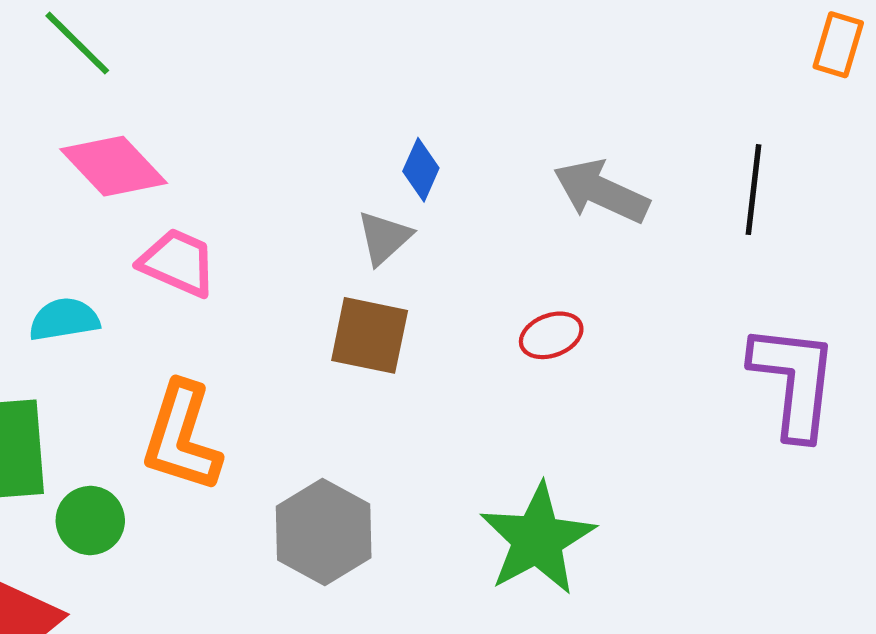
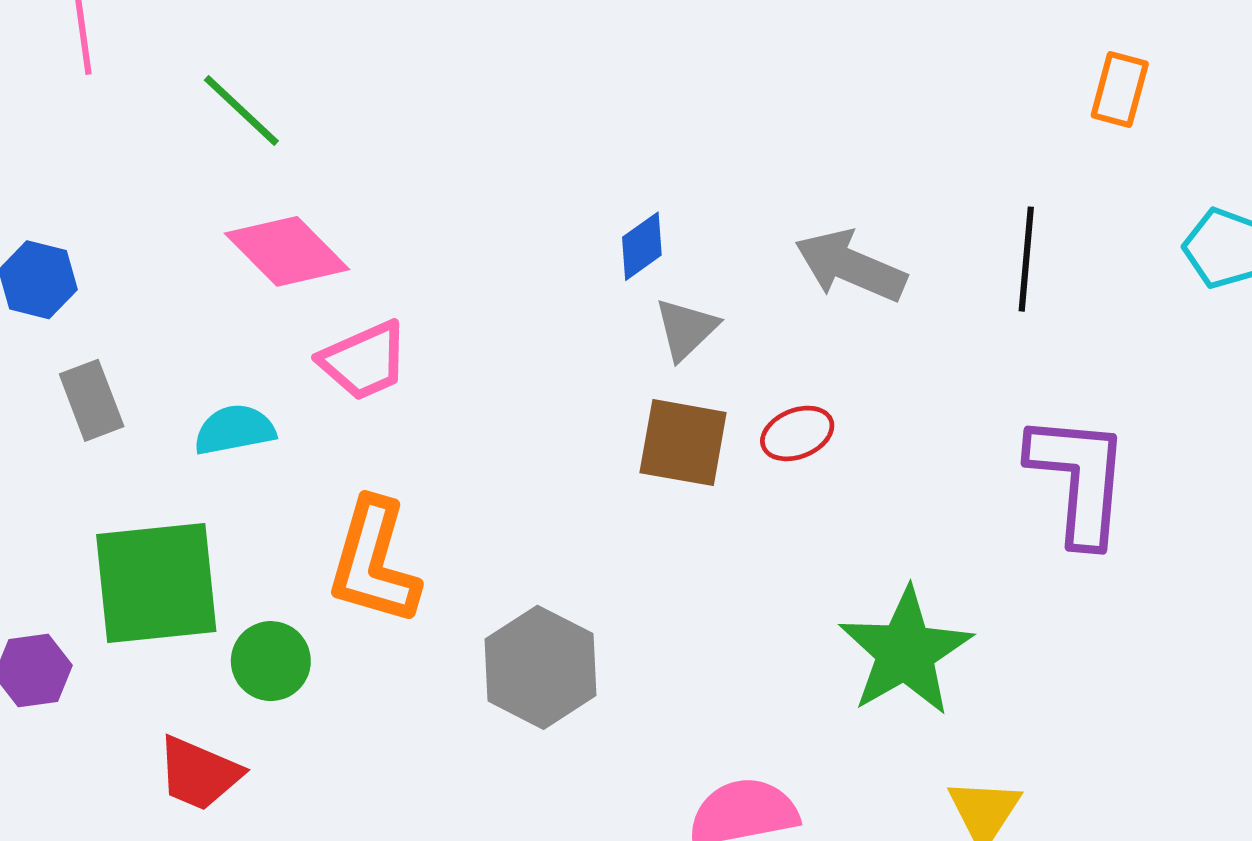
blue diamond: (421, 170) -> (642, 246), turned 32
gray triangle: (384, 238) -> (686, 329), moved
pink trapezoid: (178, 263) -> (364, 361), turned 134
brown square: (370, 335) -> (683, 443), moved
green star: (537, 539) -> (905, 652), moved

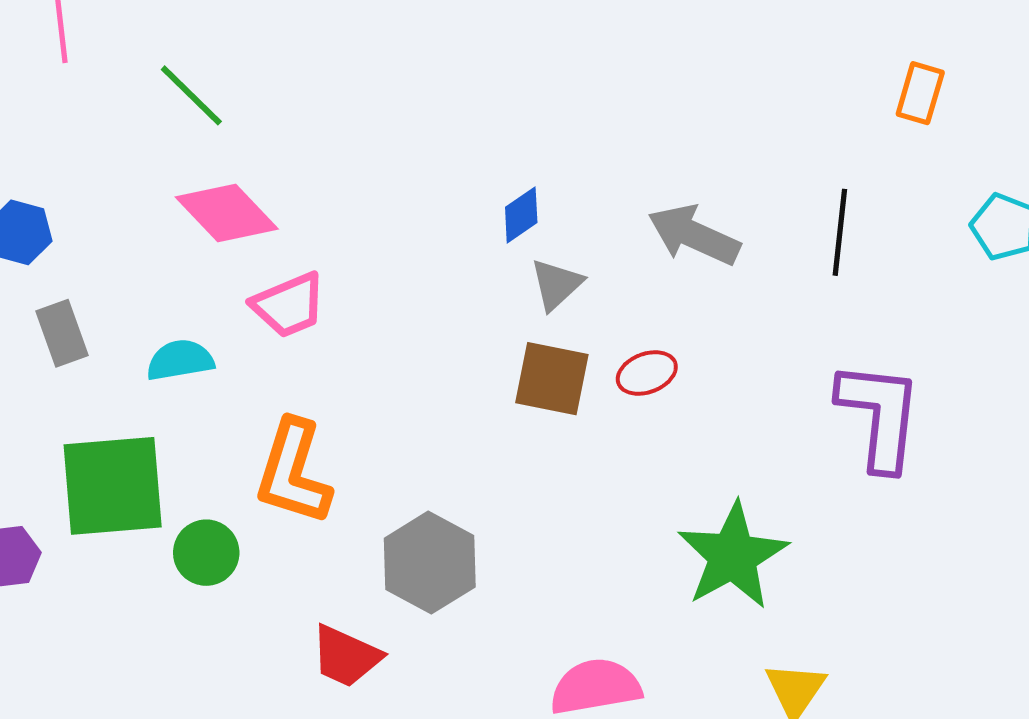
red trapezoid: (199, 773) -> (346, 656), moved

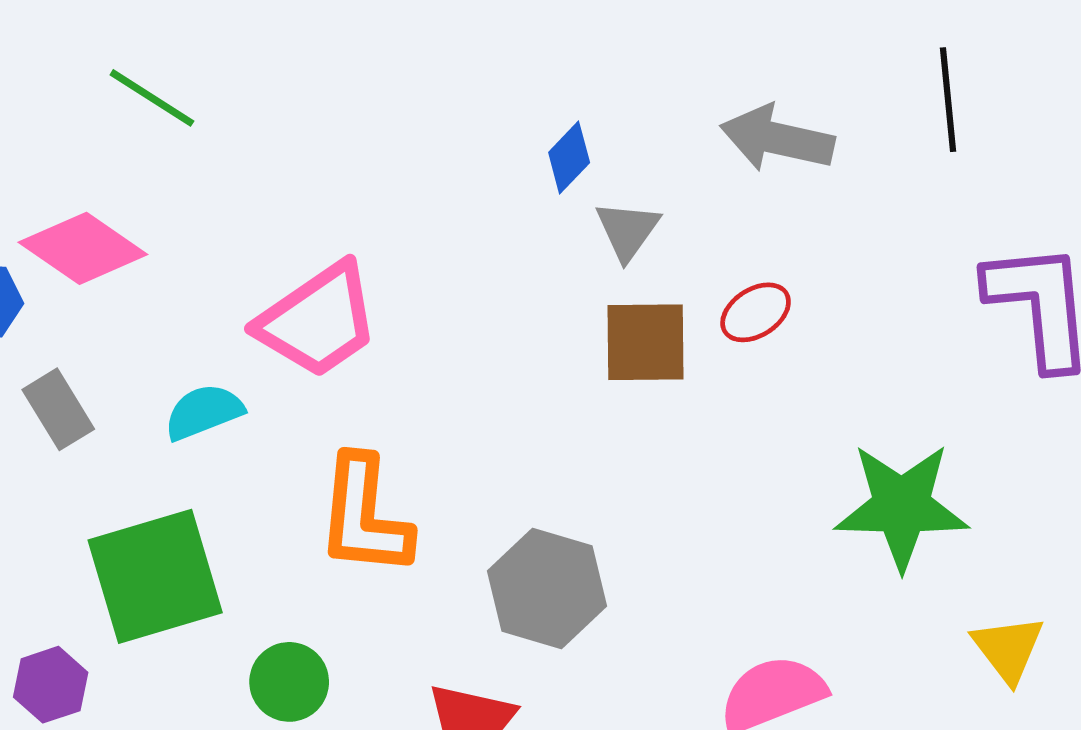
pink diamond: (227, 213) -> (83, 248), moved
pink trapezoid: (289, 305) -> (318, 321), size x1.4
green circle: (206, 553) -> (289, 682), moved
green star: (733, 556) -> (902, 506), turned -30

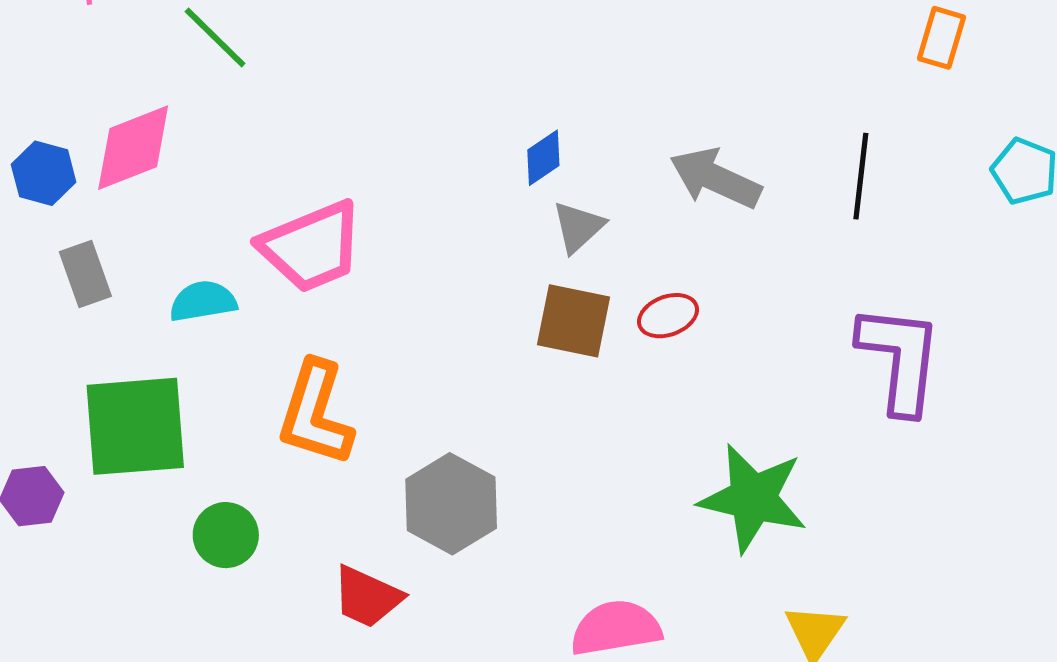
pink diamond: (83, 248) -> (133, 148), turned -68

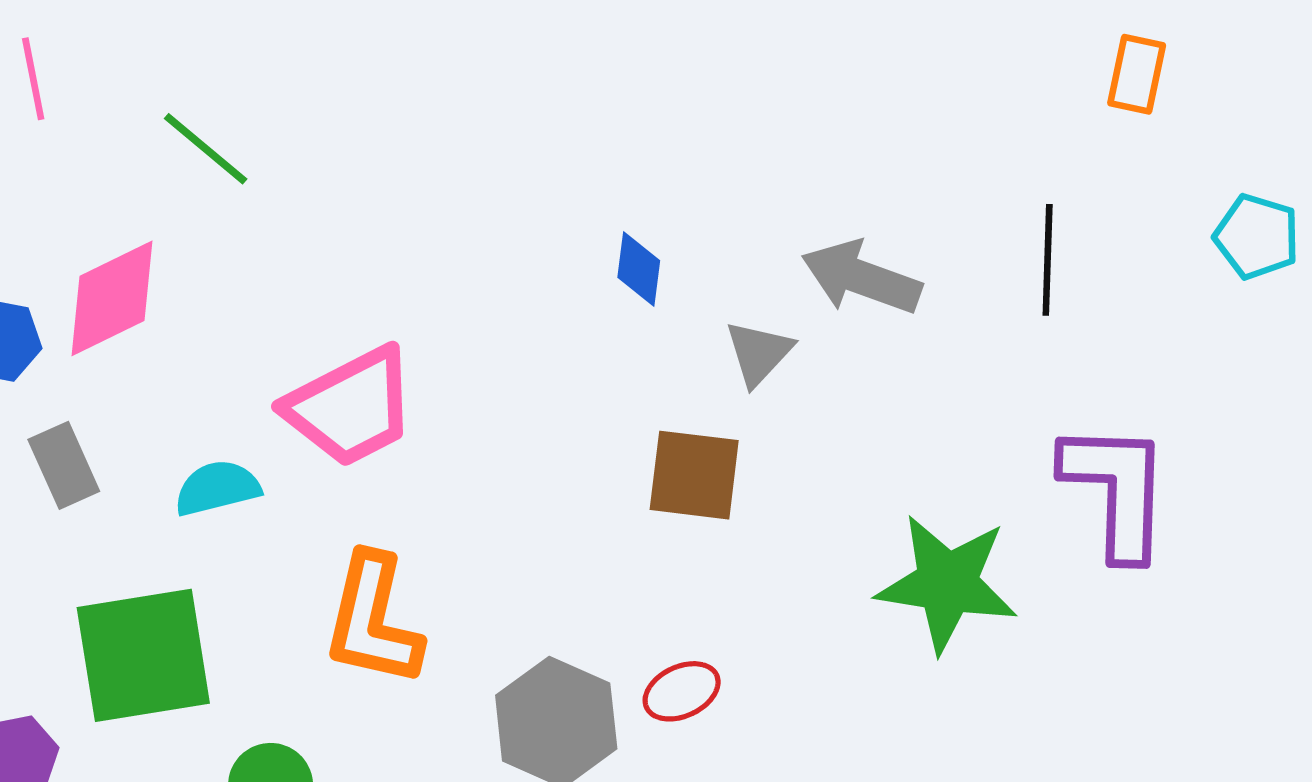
blue diamond: (543, 158) -> (639, 269), turned -44
gray triangle: (578, 227) -> (759, 353), moved
red ellipse: (668, 316) -> (682, 691), moved
green star: (753, 498) -> (947, 583), moved

